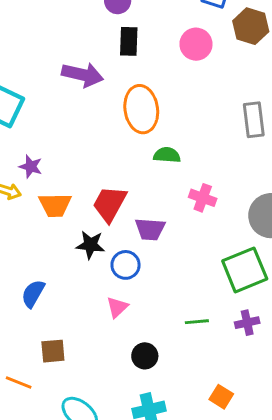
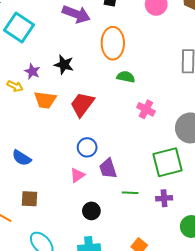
purple trapezoid: (150, 229) -> (108, 169), moved, turned 60
black star: (90, 245) -> (64, 65), moved
blue semicircle: (33, 294) -> (22, 158), turned -96

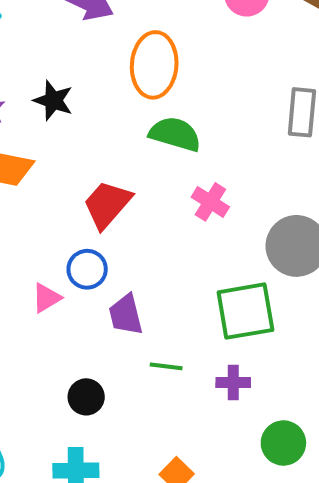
green semicircle: (126, 77) -> (175, 134), size x1.4
red trapezoid: (82, 104) -> (107, 204), moved
pink triangle: (77, 175) -> (46, 298), moved

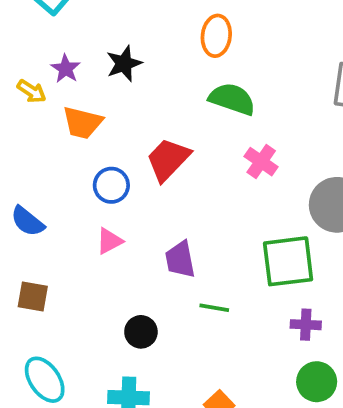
orange ellipse: (154, 65) -> (216, 36), size x0.7
black star: (53, 100) -> (124, 64), turned 30
blue circle: (87, 269) -> (111, 185), moved
purple cross: (233, 382) -> (306, 325), moved

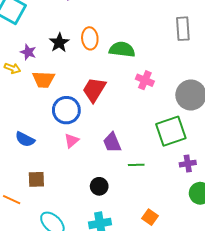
orange ellipse: (216, 36) -> (90, 38), moved
blue circle: (111, 185) -> (66, 110), size x1.4

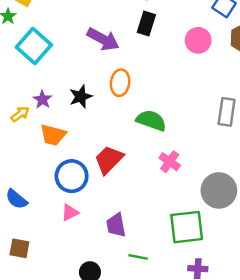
orange ellipse: (90, 38) -> (120, 83), moved
yellow arrow: (12, 68) -> (20, 114), turned -70

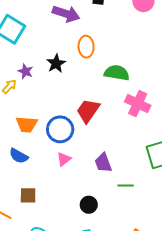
orange trapezoid: (53, 135) -> (27, 124), moved
pink cross: (170, 162) -> (138, 104), size x1.4

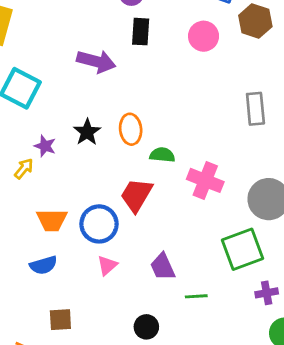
orange ellipse: (86, 47) -> (131, 129), moved
green semicircle: (117, 73) -> (162, 155), moved, size x0.7
blue semicircle: (19, 156) -> (43, 265), turned -42

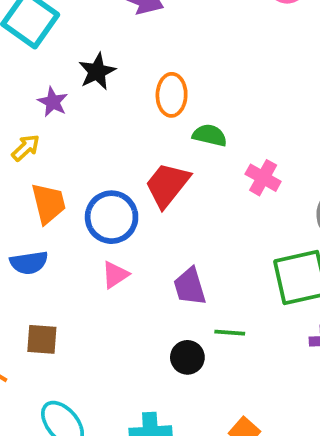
black star: (87, 132) -> (97, 71), moved
yellow arrow: (24, 169) -> (26, 148), moved
pink cross: (205, 180) -> (263, 178), size x0.7
orange trapezoid: (52, 220) -> (48, 203), turned -112
black circle: (146, 327) -> (187, 357), moved

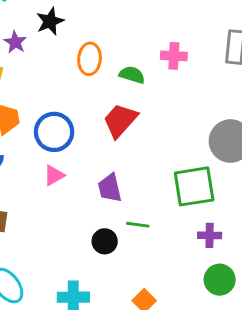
orange ellipse: (172, 95) -> (90, 59), moved
pink cross: (263, 178) -> (174, 56), moved, turned -30
red trapezoid: (167, 185) -> (120, 120), moved

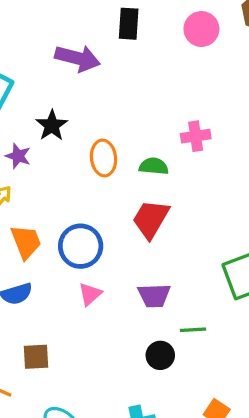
purple trapezoid: (110, 188) -> (154, 296), turned -68

